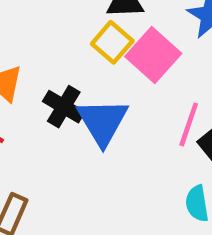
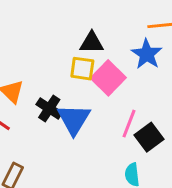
yellow square: (112, 42) -> (82, 69), turned -35

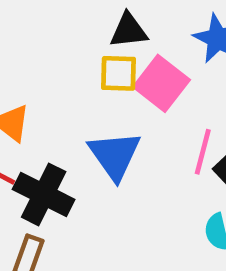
black cross: (49, 109) -> (44, 194), moved, size x1.4

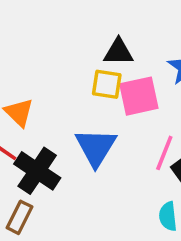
pink square: (161, 83) -> (139, 96), turned 33

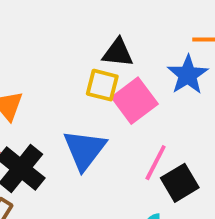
pink square: (139, 96) -> (135, 101), turned -30

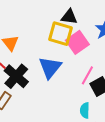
yellow square: (102, 85) -> (60, 34), size x1.4

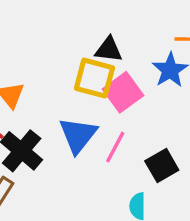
pink line: (87, 75) -> (115, 147), moved

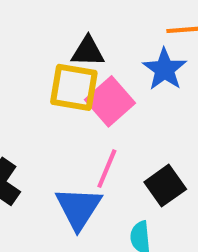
blue triangle: (78, 135) -> (78, 208), moved

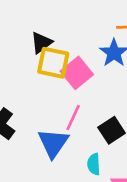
black triangle: (88, 51) -> (41, 43), moved, turned -40

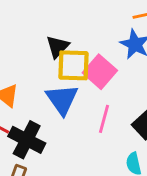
blue triangle: (53, 143) -> (62, 99), moved

